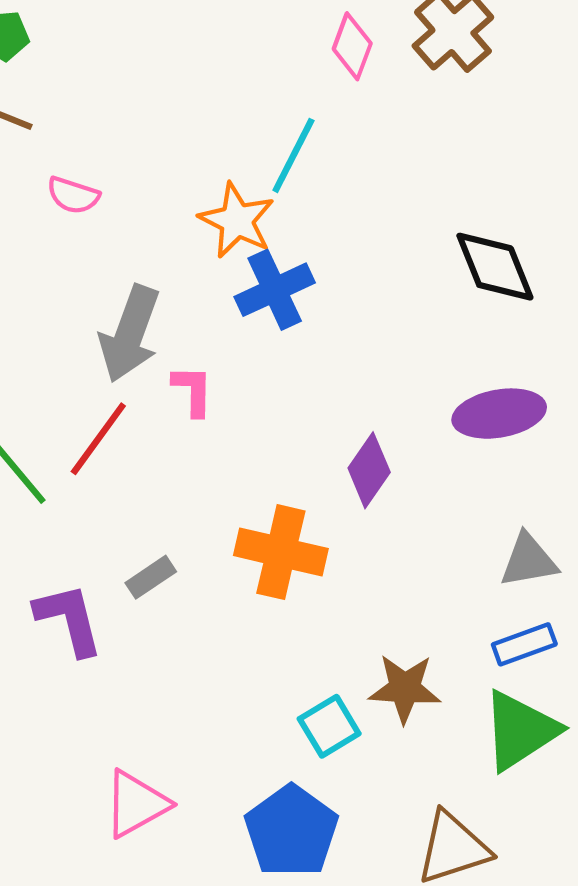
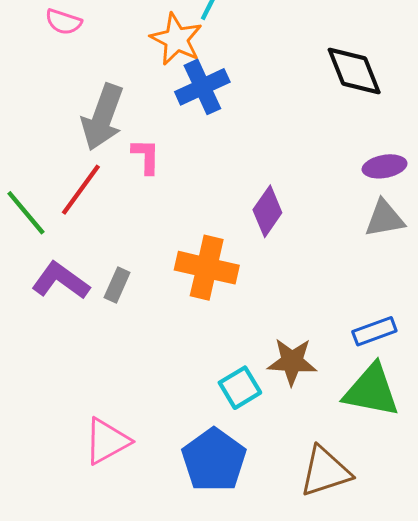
purple ellipse: (499, 414) -> (385, 166), moved, size x0.7
gray triangle: (529, 560) -> (385, 218), moved
gray rectangle: (151, 577) -> (117, 285), turned -32
purple L-shape: (69, 619) -> (61, 281), moved, turned -40
green triangle: (520, 730) -> (372, 391), turned 44

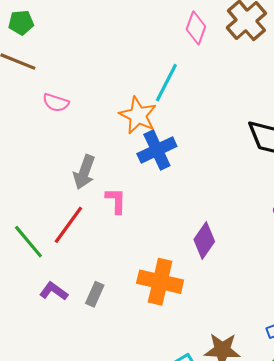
gray arrow: (103, 117) -> (84, 172), size x0.7
purple L-shape: (61, 281) -> (54, 291), size x0.7

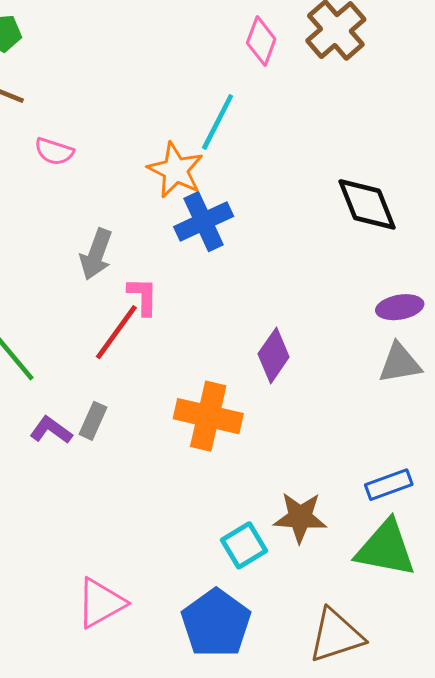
red line: (68, 225) -> (116, 332), moved
gray rectangle: (95, 294) -> (93, 421), moved

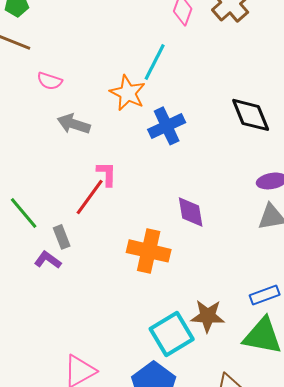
blue cross: (204, 222) -> (167, 126), moved
gray arrow: (96, 254) -> (74, 124), moved, turned 88
purple diamond: (274, 355) -> (191, 212), turned -44
gray rectangle: (93, 421) -> (62, 237), moved, turned -45
cyan square: (244, 545) -> (172, 334), size x1.5

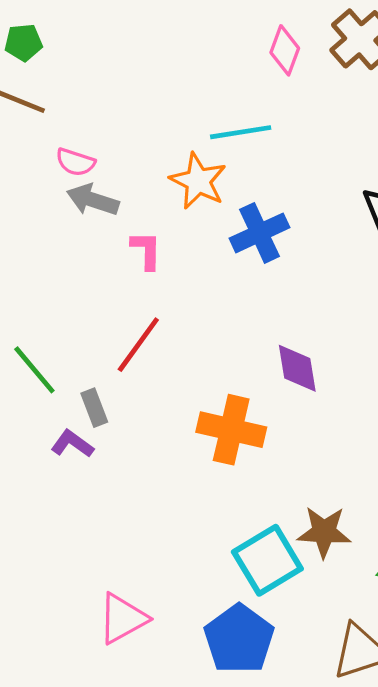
cyan line: (155, 62) -> (241, 132), turned 54
gray arrow: (74, 124) -> (93, 200), moved
pink L-shape: (107, 174) -> (146, 250), moved

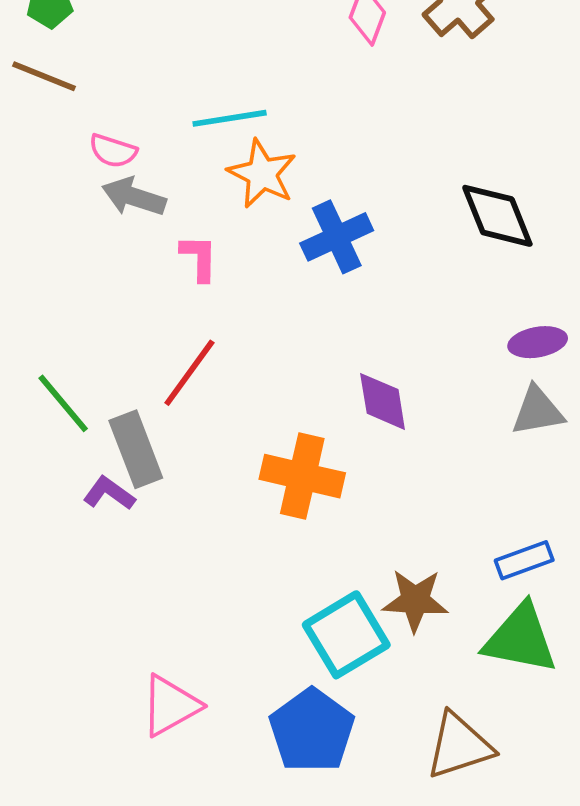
cyan line: (241, 132) -> (230, 118), moved
gray rectangle: (94, 408) -> (136, 449), size x1.6

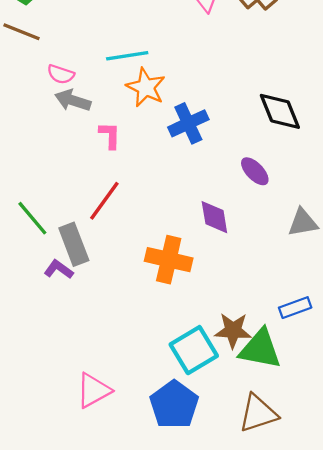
purple ellipse: (538, 342) -> (255, 171), moved, turned 56
green triangle: (520, 639) -> (260, 349), moved

